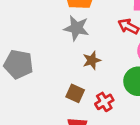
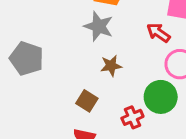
red cross: (104, 102) -> (132, 117), moved

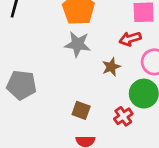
red arrow: (158, 33) -> (130, 39), turned -40
brown star: (111, 66) -> (111, 67), moved

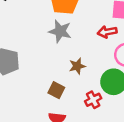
brown star: (111, 67) -> (77, 66), moved

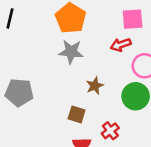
red cross: (93, 100) -> (110, 131), moved

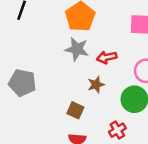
red arrow: (121, 45) -> (107, 57), moved
red cross: (110, 131) -> (117, 130), moved

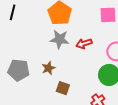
brown star: (96, 85) -> (48, 68), moved

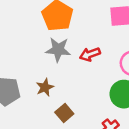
brown square: (63, 88) -> (64, 113), turned 32

